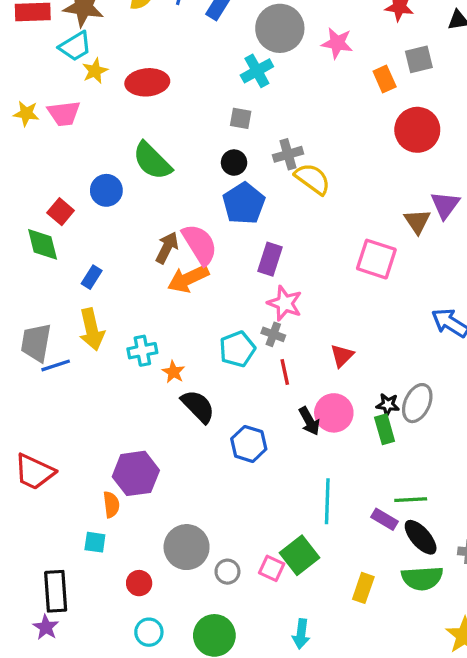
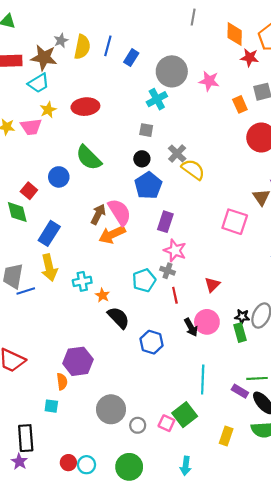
yellow star: (95, 71) -> (48, 110), moved
gray cross: (288, 154) -> (177, 153), turned -30
blue rectangle: (92, 277) -> (49, 233), size x1.6
red circle: (139, 583) -> (68, 463), moved

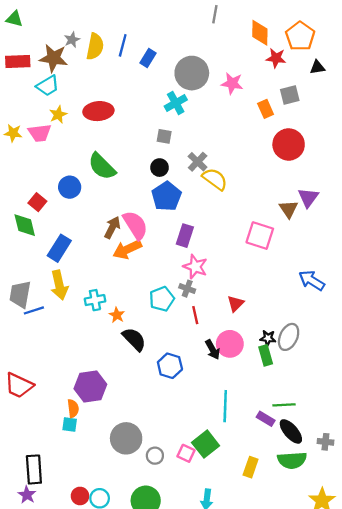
cyan square: (51, 406) -> (70, 425), moved

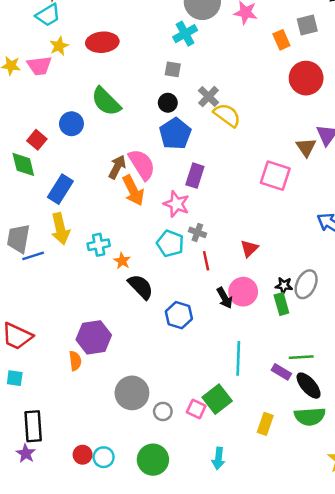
orange arrow: (127, 249) -> (133, 190), turned -92
pink star: (195, 267) -> (176, 204), moved
cyan pentagon: (162, 299) -> (170, 244), turned -30
cyan square: (70, 425) -> (15, 378), moved

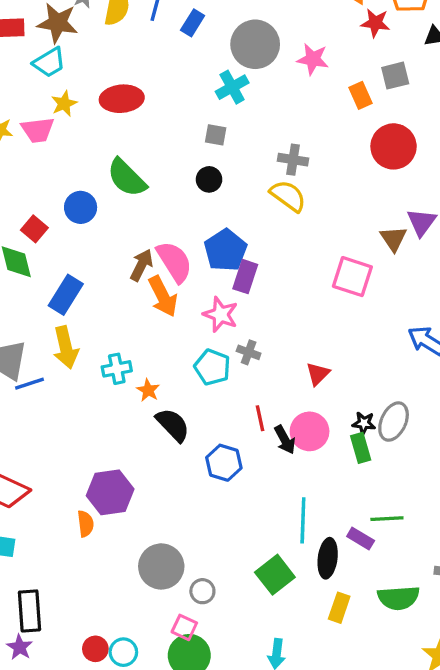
gray cross: (209, 97) -> (293, 160), moved, turned -35
blue pentagon: (175, 134) -> (226, 250), moved
red line: (206, 261) -> (260, 418), moved
black ellipse: (309, 386) -> (328, 558), moved, turned 48
pink square: (196, 409) -> (184, 627), moved

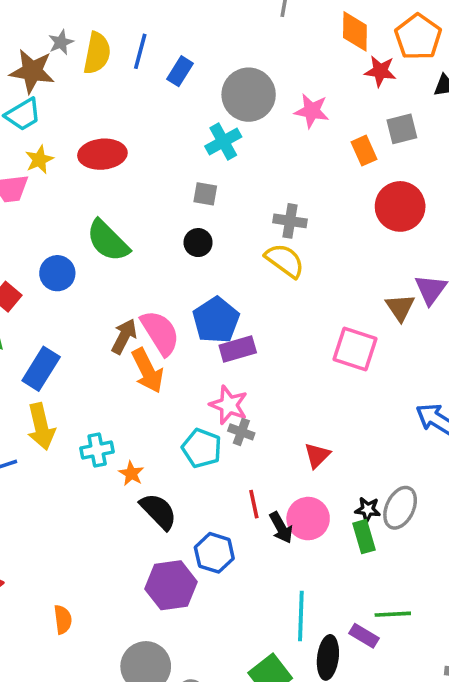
purple rectangle: (245, 277) -> (238, 349), turned 56
pink star: (221, 314) -> (229, 405), moved
purple hexagon: (110, 492) -> (171, 585), moved

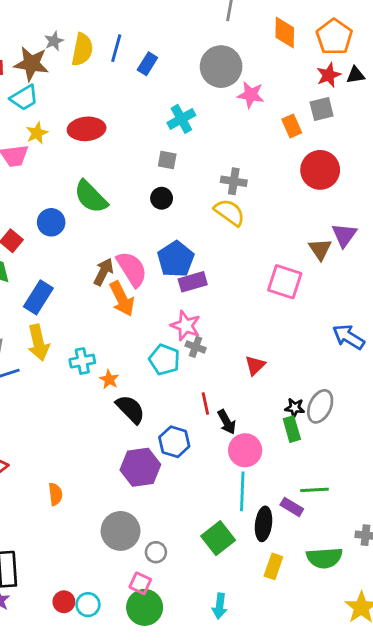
red star: (380, 71) -> (329, 75), moved, turned -30
gray circle: (249, 95) -> (221, 67), moved
pink circle: (308, 519) -> (245, 450), moved

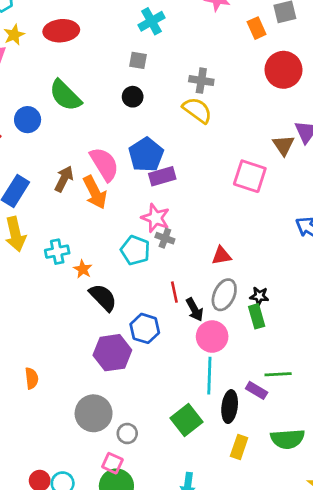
brown arrow: (104, 272) -> (64, 179), moved
red triangle: (255, 365) -> (222, 256), turned 35
gray ellipse: (320, 406) -> (224, 295), moved

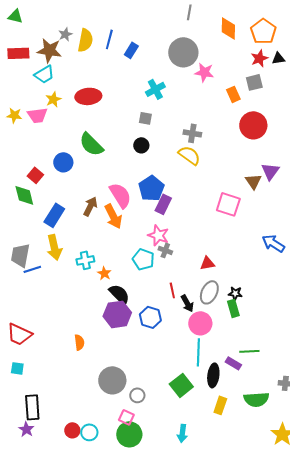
purple rectangle: (162, 176) -> (163, 204), turned -48
purple hexagon: (112, 353) -> (117, 314), moved
orange semicircle: (32, 378) -> (79, 342), moved

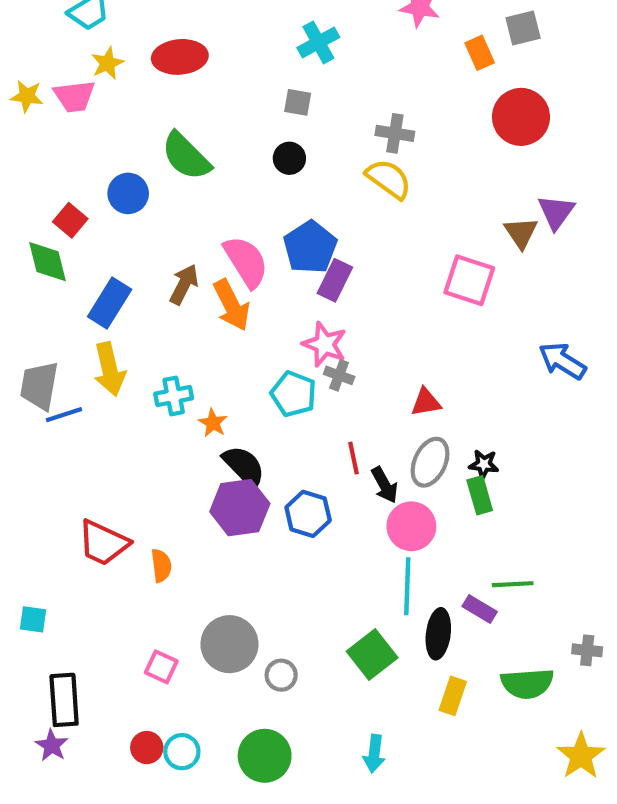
red trapezoid: (19, 334) -> (103, 543), moved
pink square: (126, 417) -> (161, 667), moved

